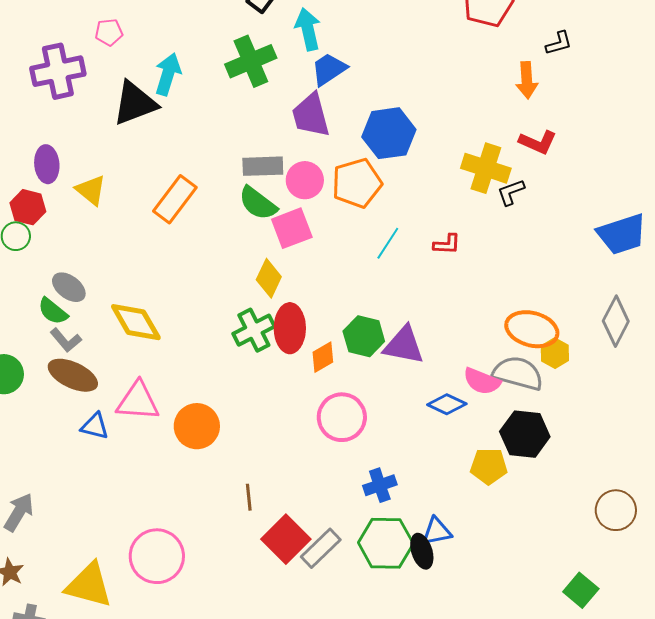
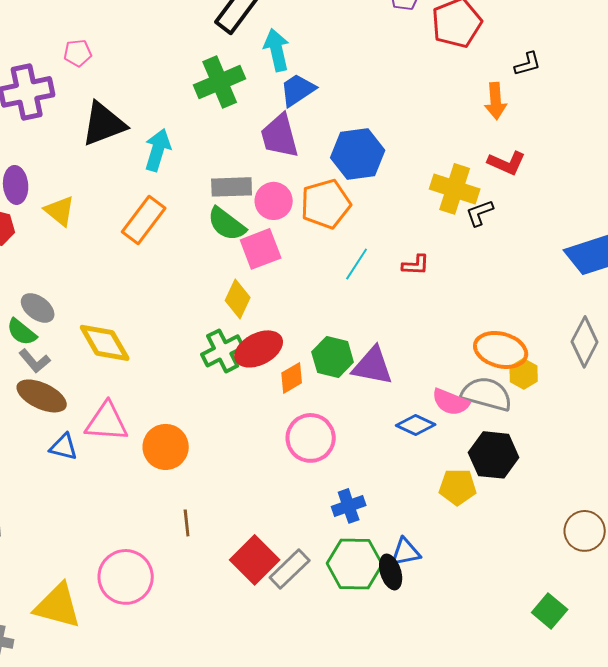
cyan arrow: (168, 74) -> (158, 150), moved
red ellipse: (290, 328) -> (259, 349), turned 63
brown line: (249, 497) -> (187, 523), moved

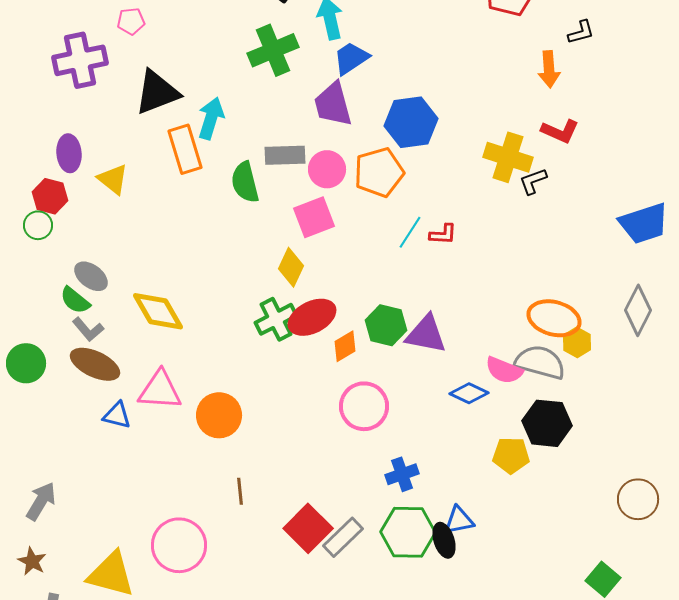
orange rectangle: (144, 220) -> (185, 149), moved, turned -54
green semicircle: (227, 224) -> (245, 182), moved, turned 39
red L-shape: (416, 265) -> (443, 234), moved

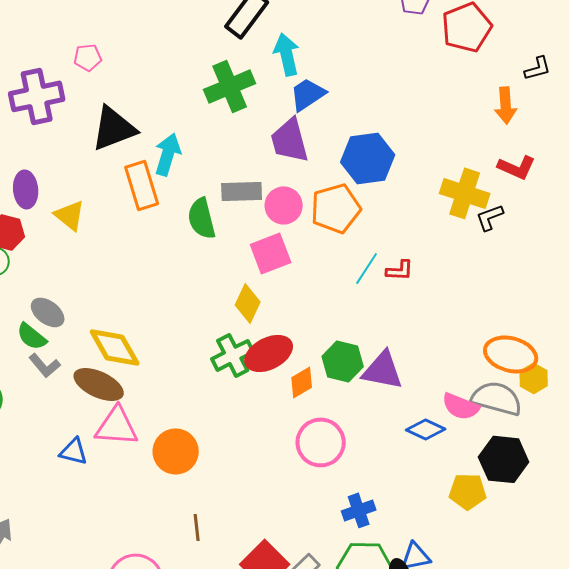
brown ellipse: (95, 364) -> (99, 384), moved

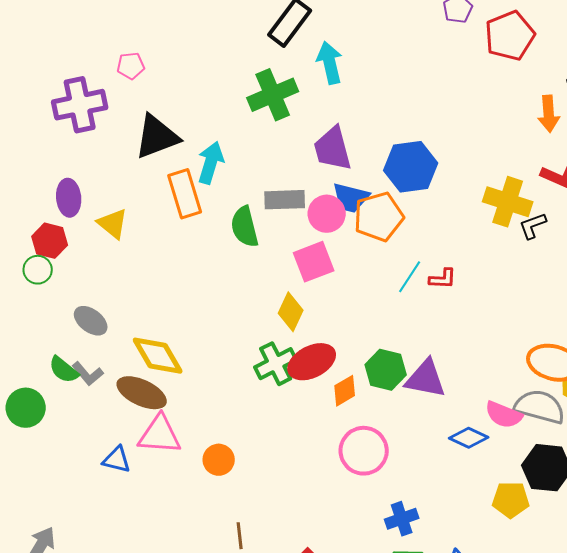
blue trapezoid: (308, 94) -> (351, 198), moved, turned -132
green semicircle: (32, 336) -> (64, 370), moved
orange circle: (176, 451) -> (219, 460), size x0.7

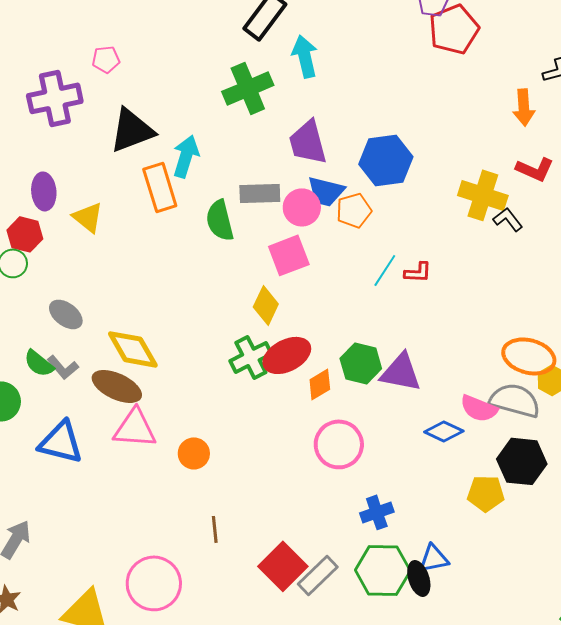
red pentagon: (510, 36) -> (454, 29), moved
orange pentagon: (379, 217) -> (354, 210), size x0.7
black L-shape: (533, 226) -> (508, 219), turned 72
blue triangle: (117, 460) -> (61, 442), moved, size x1.6

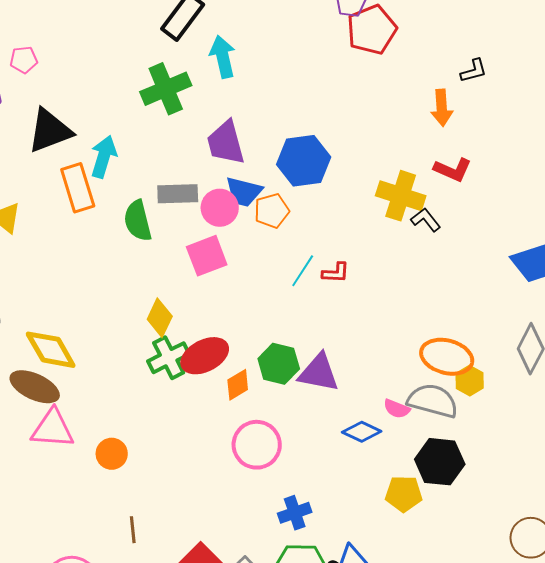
yellow diamond: (266, 305) -> (160, 318), moved
pink semicircle: (479, 408) -> (397, 409), size x0.7

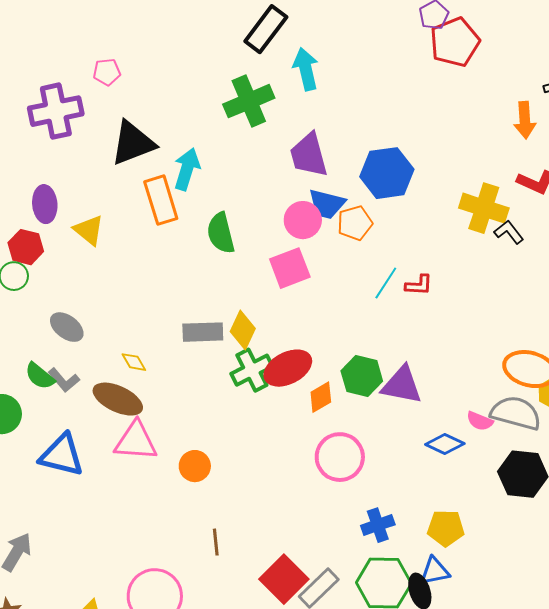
gray rectangle: (178, 194) -> (203, 332), moved
yellow diamond: (51, 350) -> (134, 362), size x0.5
yellow pentagon: (404, 494) -> (446, 528), moved

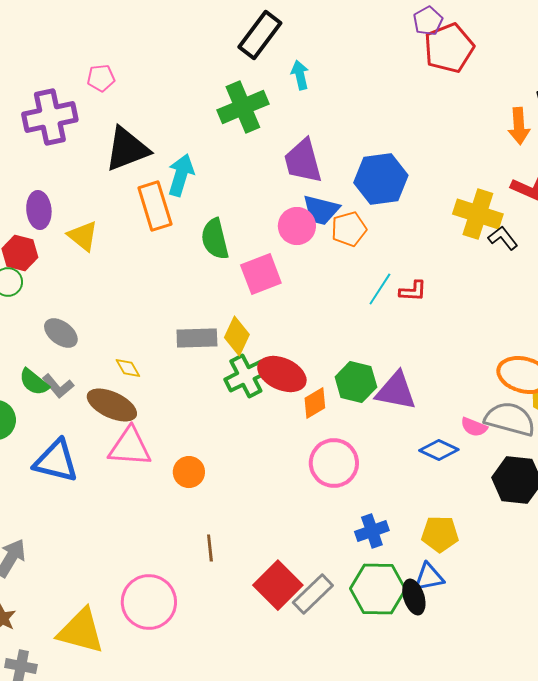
cyan arrow: (306, 69) -> (300, 75), size x0.7
pink square: (290, 268) -> (261, 274), moved
red ellipse: (288, 368) -> (282, 374), turned 51

